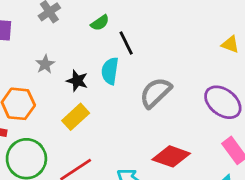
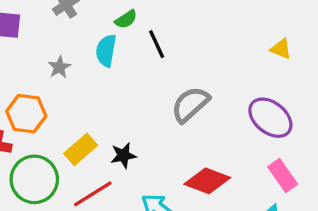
cyan semicircle: (110, 71) -> (106, 50), moved
black star: (77, 81) -> (123, 155), moved, turned -30
yellow rectangle: (76, 117) -> (81, 149), moved

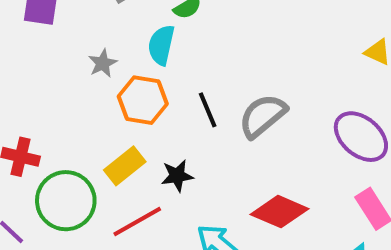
black line: (157, 44) -> (208, 110), moved
orange hexagon: (26, 114) -> (143, 100), moved

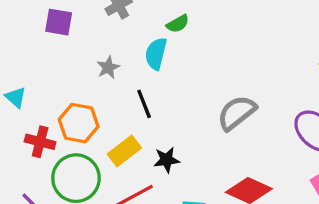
orange hexagon: (143, 100) -> (79, 123), moved
black line: (208, 110) -> (144, 104), moved

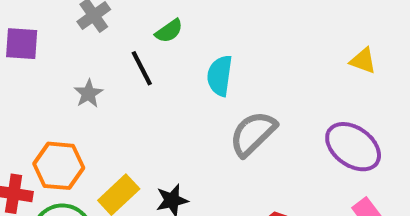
cyan semicircle: (156, 54) -> (220, 76), moved
black line: (144, 104) -> (142, 68), moved

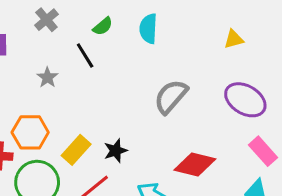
yellow triangle: (363, 61) -> (234, 39), moved, turned -30
cyan semicircle: (220, 76) -> (148, 29), moved

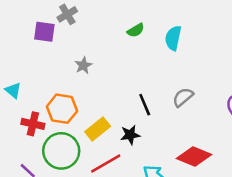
gray cross: (46, 20) -> (67, 14), moved
black line: (85, 56) -> (145, 105), moved
gray semicircle: (171, 97) -> (183, 97), size x0.7

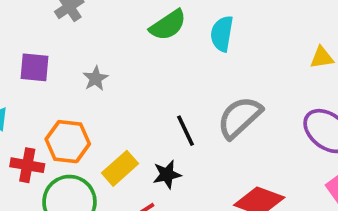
green semicircle: (136, 30) -> (168, 25), size x1.5
purple square: (44, 32) -> (35, 67), moved
gray semicircle: (183, 97) -> (240, 117), size x1.5

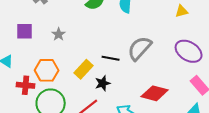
black line: (186, 131) -> (111, 58), turned -48
yellow rectangle: (120, 168) -> (84, 69), moved

